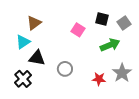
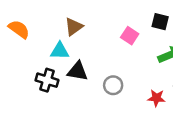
cyan triangle: (23, 42) -> (60, 51), turned 35
black cross: (23, 79) -> (47, 80), moved, turned -30

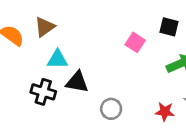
brown triangle: (74, 27) -> (45, 27), moved
gray circle: (113, 85) -> (111, 109), moved

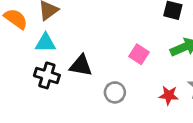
pink square: (135, 42) -> (139, 54), moved
cyan triangle: (57, 59) -> (45, 43), moved

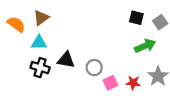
pink square: (139, 54) -> (110, 83), moved, turned 32
gray circle: (115, 92) -> (94, 68), moved

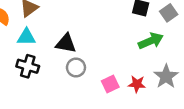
black triangle: (66, 60) -> (66, 43), moved
gray circle: (94, 68) -> (76, 68), moved

